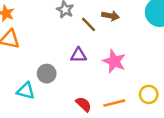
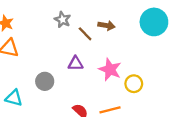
cyan triangle: (26, 91) -> (14, 98), moved
yellow circle: (149, 94) -> (134, 84), moved

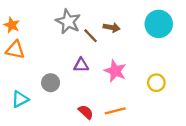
gray star: (63, 20) -> (68, 22), size x1.5
yellow circle: (134, 84) -> (156, 83), moved
cyan triangle: (14, 98) -> (20, 99), turned -42

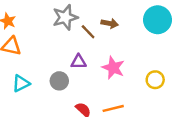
gray star: (68, 22) -> (65, 17), turned 30
gray circle: (51, 83) -> (59, 81), moved
cyan triangle: (20, 99) -> (21, 83), moved

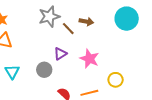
purple triangle: (78, 62) -> (60, 54), turned -32
yellow circle: (155, 80) -> (116, 80), moved
cyan triangle: (21, 83) -> (12, 72), turned -35

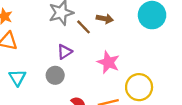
purple triangle: (60, 54) -> (65, 52), moved
yellow circle: (116, 80) -> (139, 87), size x1.5

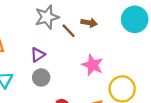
purple triangle: (65, 52) -> (38, 55), moved

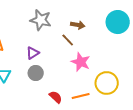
gray star: (47, 17) -> (41, 20), turned 30
brown line: (69, 31) -> (68, 40), moved

